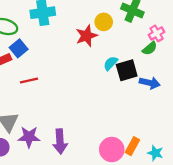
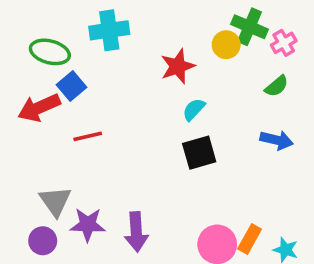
yellow circle: (104, 22) -> (226, 45), moved
pink cross: (157, 33) -> (284, 43), moved
cyan semicircle: (111, 63) -> (194, 109), moved
black square: (127, 70) -> (199, 153), moved

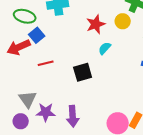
yellow circle: (226, 45) -> (123, 21), moved
black square: (199, 153) -> (83, 72), moved

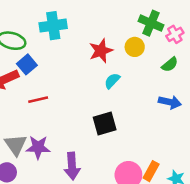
black square: (83, 72) -> (105, 123), moved
purple star: (46, 112) -> (38, 147), moved

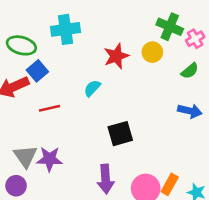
cyan semicircle: (112, 81) -> (92, 88), moved
purple arrow: (72, 166) -> (106, 179), moved

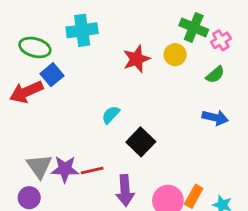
cyan semicircle: (92, 88) -> (111, 115), moved
red line: (49, 108) -> (92, 171), moved
black square: (120, 134) -> (141, 142), turned -30

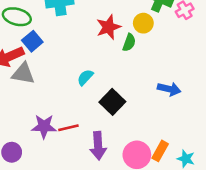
green semicircle: (215, 75) -> (129, 43), moved, turned -30
blue arrow: (215, 118) -> (169, 89), moved
gray triangle: (39, 166) -> (23, 73), moved, turned -45

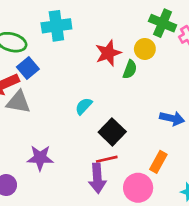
red line: (68, 128) -> (107, 159), moved
orange rectangle: (160, 151) -> (158, 162), moved

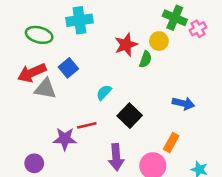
blue square: (28, 68) -> (68, 68), moved
red line: (107, 159) -> (87, 125), moved

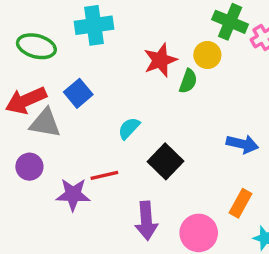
orange rectangle: (171, 142) -> (241, 203), moved
purple circle: (34, 163) -> (29, 167), moved

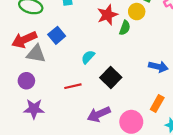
purple star: (73, 195) -> (34, 109), moved
purple arrow: (146, 221) -> (99, 114), turned 70

